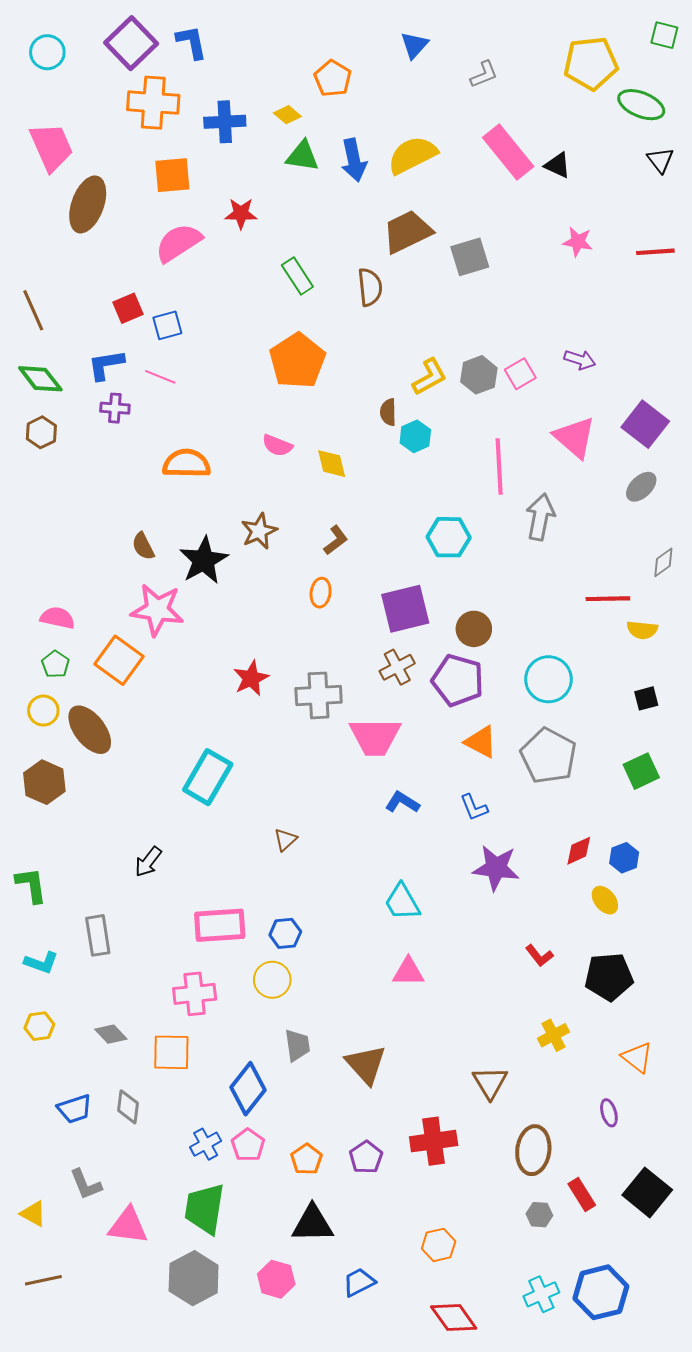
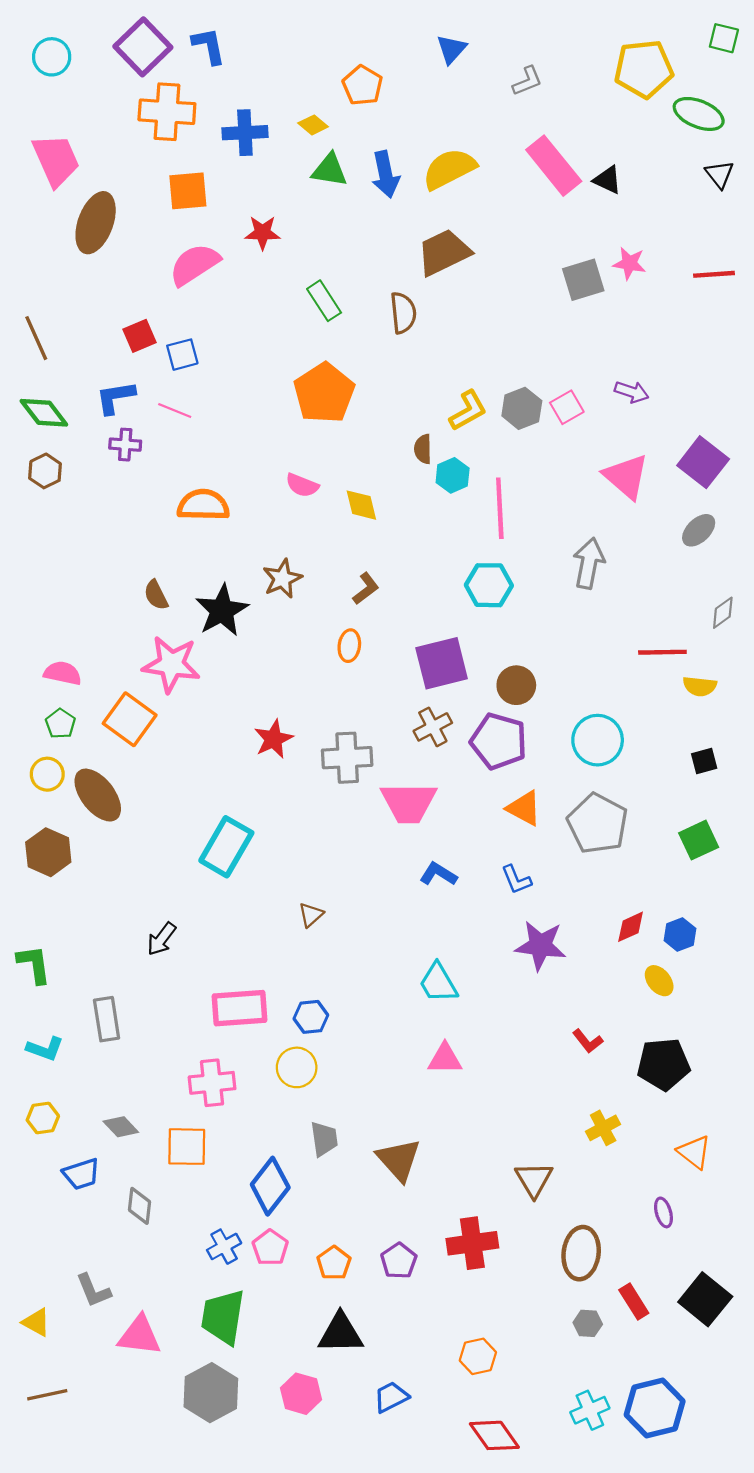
gray square: (470, 257) -> (583, 280), moved
pink line: (499, 467) -> (500, 508), moved
blue trapezoid: (75, 1109) -> (81, 1174), moved

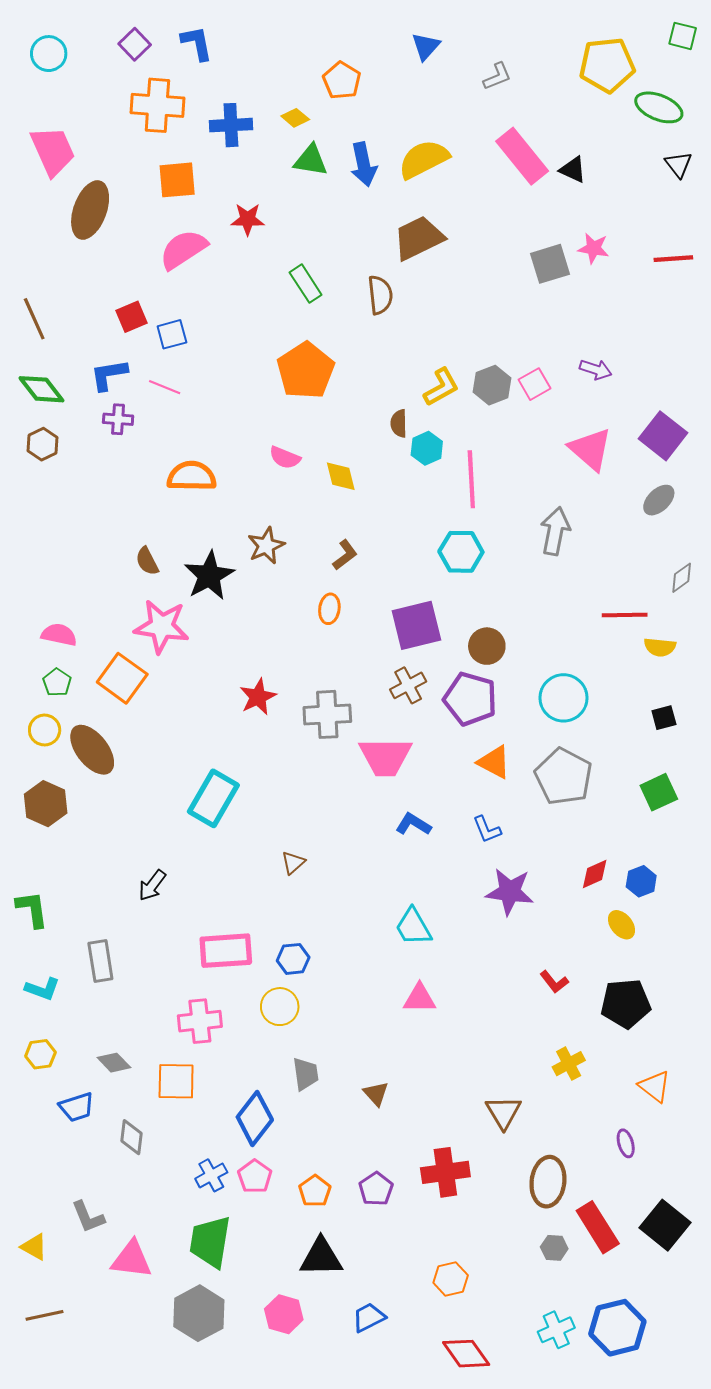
purple square: (143, 47) -> (135, 44), size x0.6
brown triangle: (399, 1160) -> (376, 1094), size x0.6
red rectangle: (634, 1301) -> (598, 1227), size x1.5

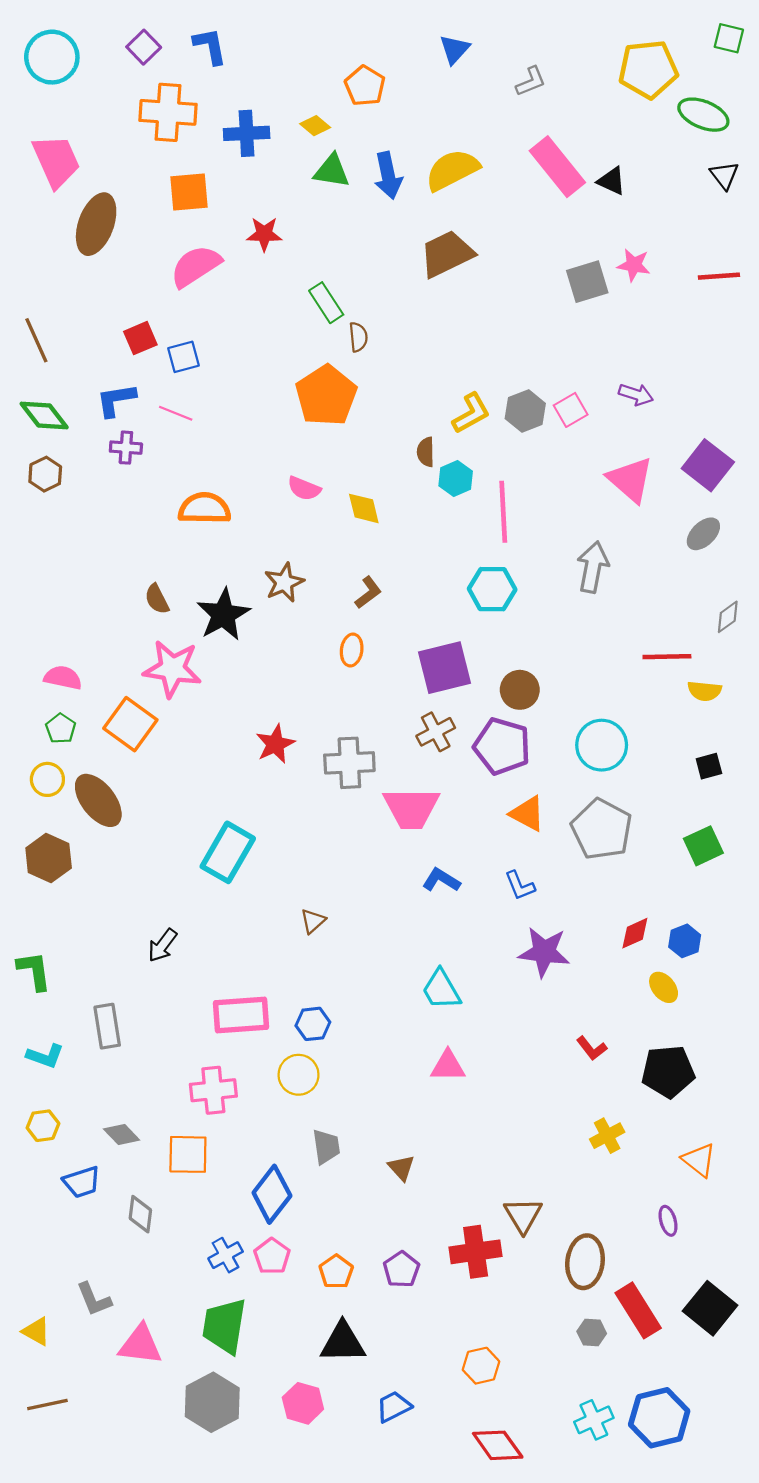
cyan circle: (49, 54) -> (52, 57), size x1.4
brown semicircle: (380, 295) -> (358, 337), moved, size x0.7
brown triangle: (503, 1112) -> (523, 1215), moved

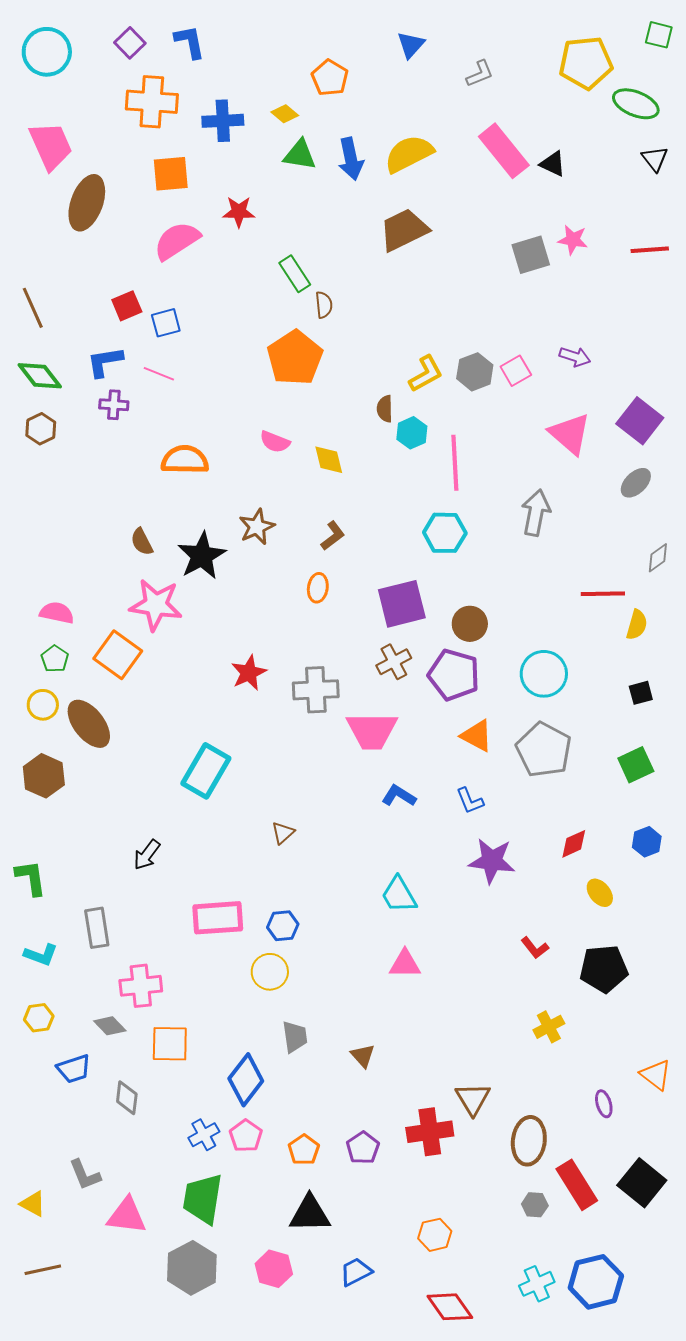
yellow semicircle: (705, 691) -> (637, 625), turned -80
blue hexagon: (685, 941) -> (647, 842), moved
pink cross: (213, 1090) -> (141, 986), moved
orange triangle: (699, 1160) -> (656, 1075), moved

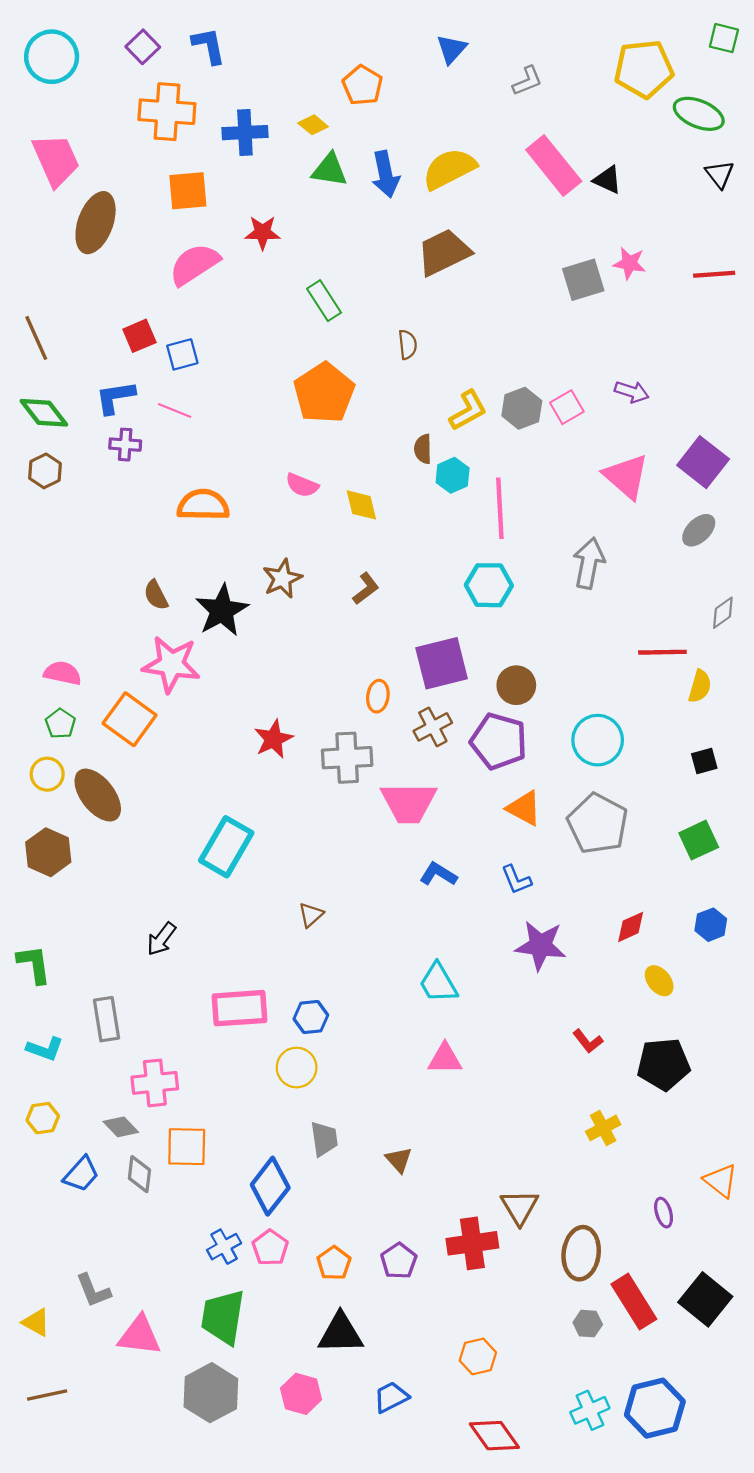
brown semicircle: (324, 305) -> (408, 345), moved
orange ellipse: (318, 588) -> (378, 696), moved
blue trapezoid: (74, 1069) -> (81, 1174), turned -30
gray diamond: (127, 1098) -> (139, 1174), moved

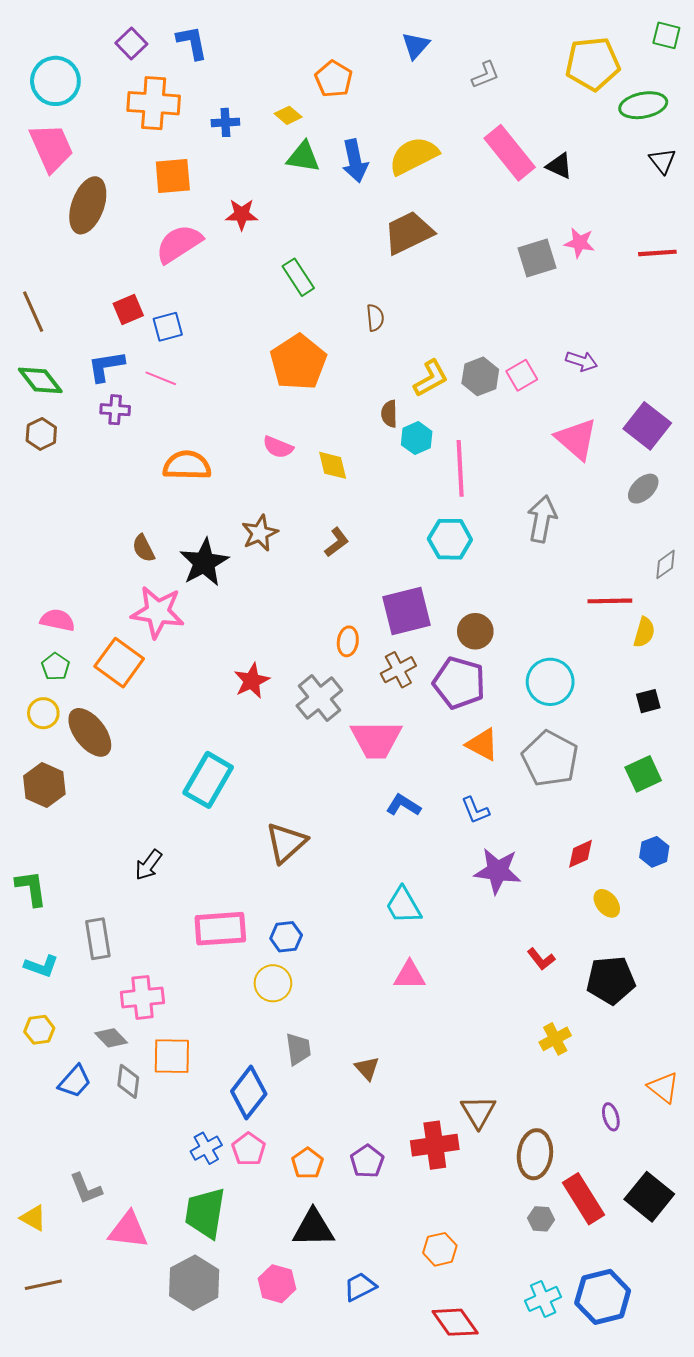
cyan circle: (52, 57) -> (55, 81), moved
green ellipse: (699, 114) -> (643, 105), turned -33
blue cross: (245, 133) -> (225, 122), size x0.7
gray cross: (347, 758) -> (319, 698), turned -36
brown triangle: (311, 915) -> (286, 843), size x1.8

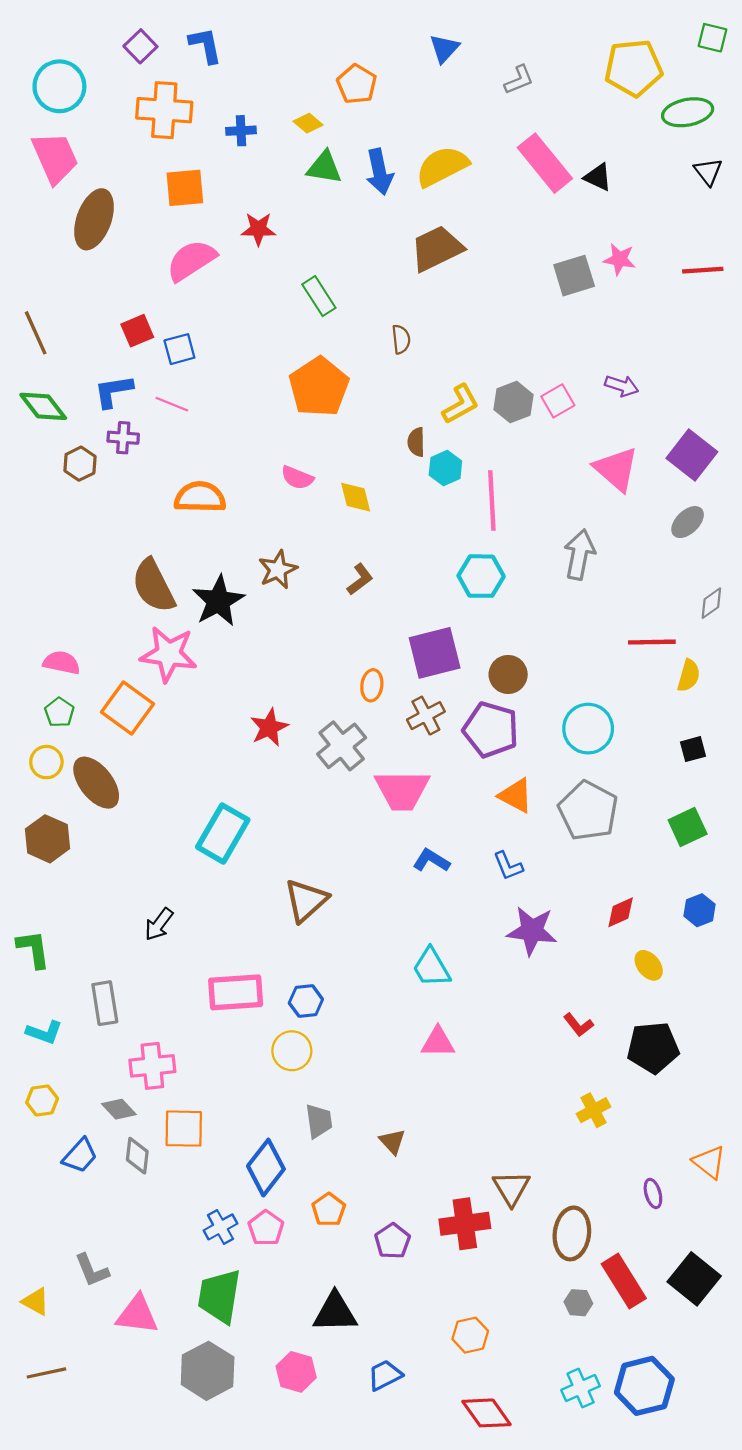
brown hexagon: (41, 434) -> (80, 464), moved
brown semicircle: (143, 548) -> (153, 586), size x1.8
orange pentagon: (307, 1163) -> (329, 1210), moved

